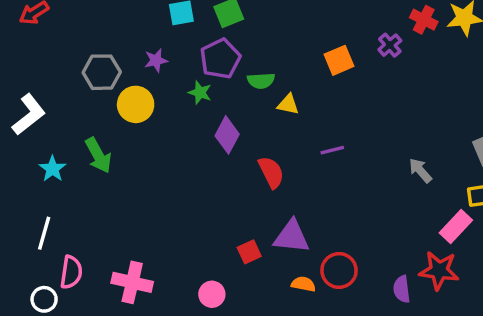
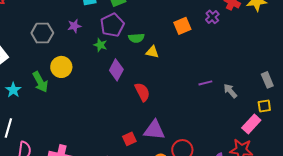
yellow circle: (136, 104) -> (61, 67), moved
purple line: (332, 150) -> (205, 83), moved

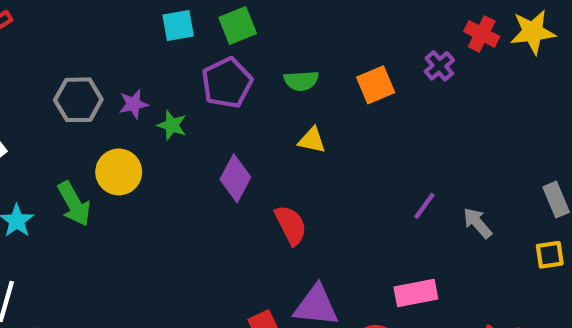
purple star: (74, 26) -> (134, 104), moved
green semicircle: (136, 38) -> (301, 81), moved
green star: (100, 45) -> (172, 125), moved
purple line: (205, 83) -> (424, 206), turned -40
pink rectangle: (251, 124) -> (416, 293), moved, turned 36

